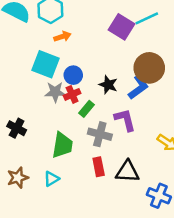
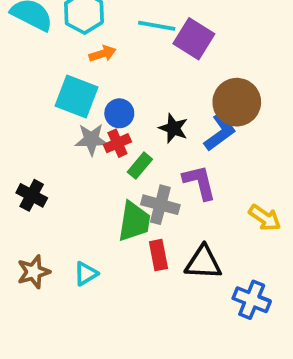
cyan line: (147, 18) -> (157, 26), moved, turned 35
green trapezoid: (62, 145) -> (134, 221), moved

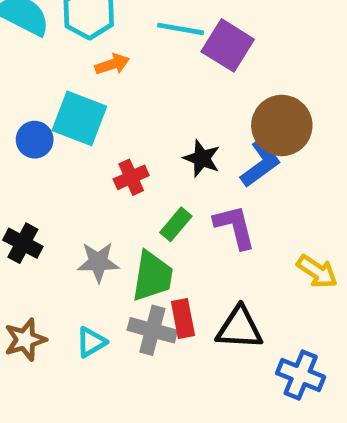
blue circle: (119, 113) -> (35, 140), moved
gray star: (91, 139) -> (98, 262), moved
green rectangle: (140, 166) -> (176, 224), moved
gray cross: (160, 205) -> (152, 330), moved

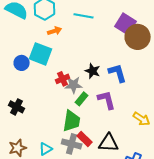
purple square: (228, 45) -> (126, 24), moved
brown circle: (282, 125) -> (138, 37), moved
blue L-shape: (261, 163) -> (118, 73), turned -70
gray star: (98, 262) -> (74, 85), moved
red rectangle: (183, 319) -> (85, 139), turned -35

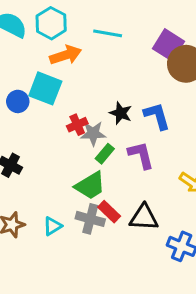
orange arrow: (55, 31) -> (66, 55), size x1.5
green trapezoid: (72, 121) -> (90, 186), turned 50

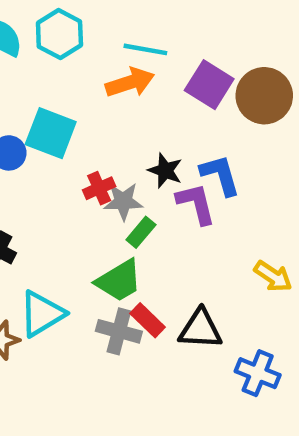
purple square: (169, 45) -> (209, 85), moved
orange arrow: (66, 55) -> (130, 82), moved
purple L-shape: (141, 155) -> (196, 204), moved
cyan triangle: (53, 226) -> (42, 314), moved, size x1.6

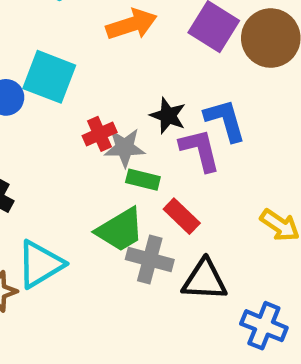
green rectangle: (141, 232) -> (143, 180), turned 64
red rectangle: (148, 320) -> (182, 216), moved
gray cross: (119, 331) -> (150, 259), moved

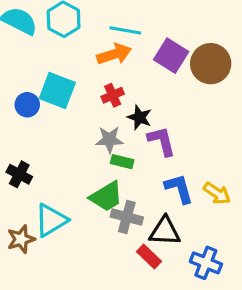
blue L-shape: (225, 120) -> (179, 189), moved
red cross: (100, 134) -> (113, 95), moved
red rectangle: (182, 216) -> (149, 257), moved

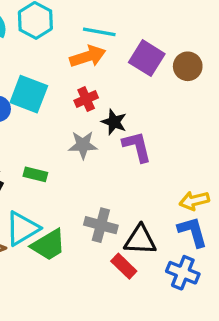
brown circle: (211, 64) -> (188, 66), size x0.7
green rectangle: (122, 162) -> (35, 174), moved
blue L-shape: (179, 189) -> (193, 232), moved
yellow arrow: (217, 193) -> (194, 201), turned 132
green trapezoid: (106, 196) -> (48, 245), moved

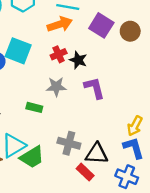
black star: (114, 122) -> (78, 60), moved
green rectangle: (35, 174) -> (34, 107), moved
yellow arrow: (194, 201) -> (135, 126), turned -48

